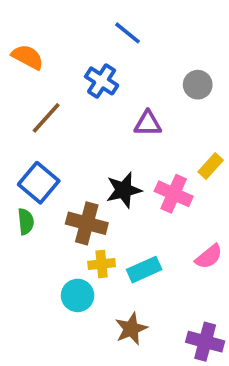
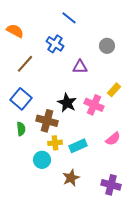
black star: (124, 190) -> (67, 103), turned -30
green semicircle: (26, 221) -> (21, 129), moved

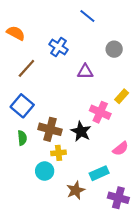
blue line: (69, 18) -> (87, 16), moved
black star: (67, 103) -> (81, 131), moved
cyan rectangle: (78, 146) -> (99, 173), moved

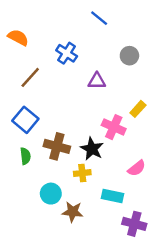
yellow cross: (59, 153) -> (82, 173), moved
cyan rectangle: (99, 173) -> (113, 196), turned 36
brown star: (76, 190) -> (73, 212), moved, turned 30

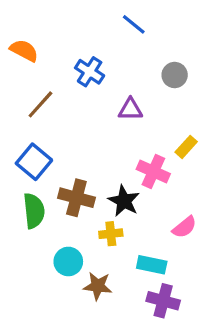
green semicircle: (25, 156) -> (34, 211), size x1.5
purple cross: (134, 224) -> (163, 301), moved

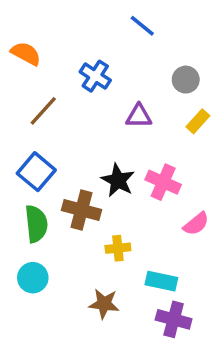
yellow rectangle: (186, 147) -> (198, 121), moved
black star: (124, 201) -> (118, 180), moved
pink semicircle: (184, 227) -> (196, 224), moved
cyan circle: (68, 261) -> (33, 278), moved

